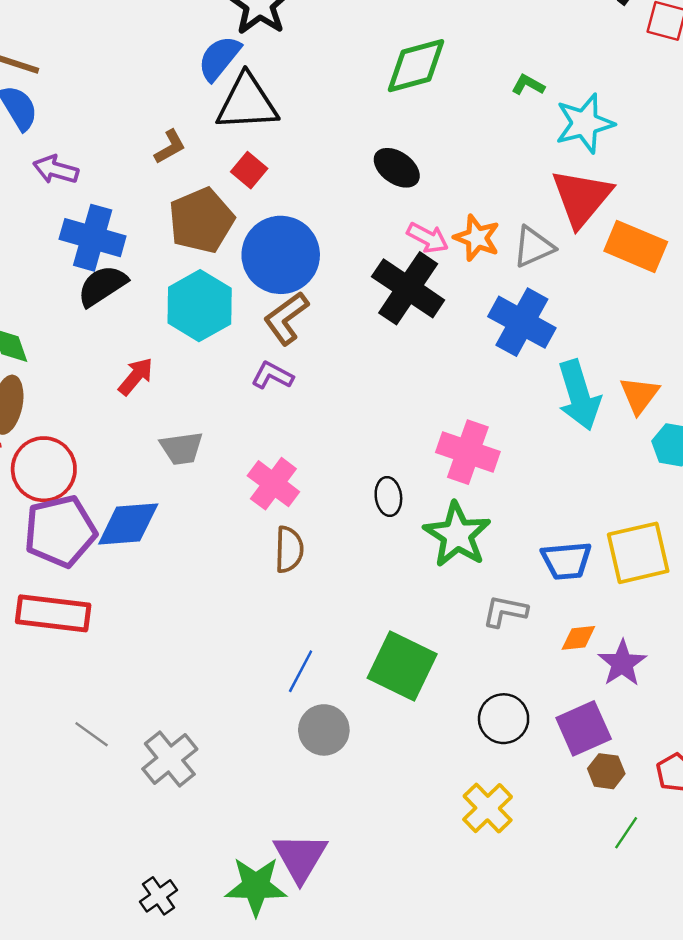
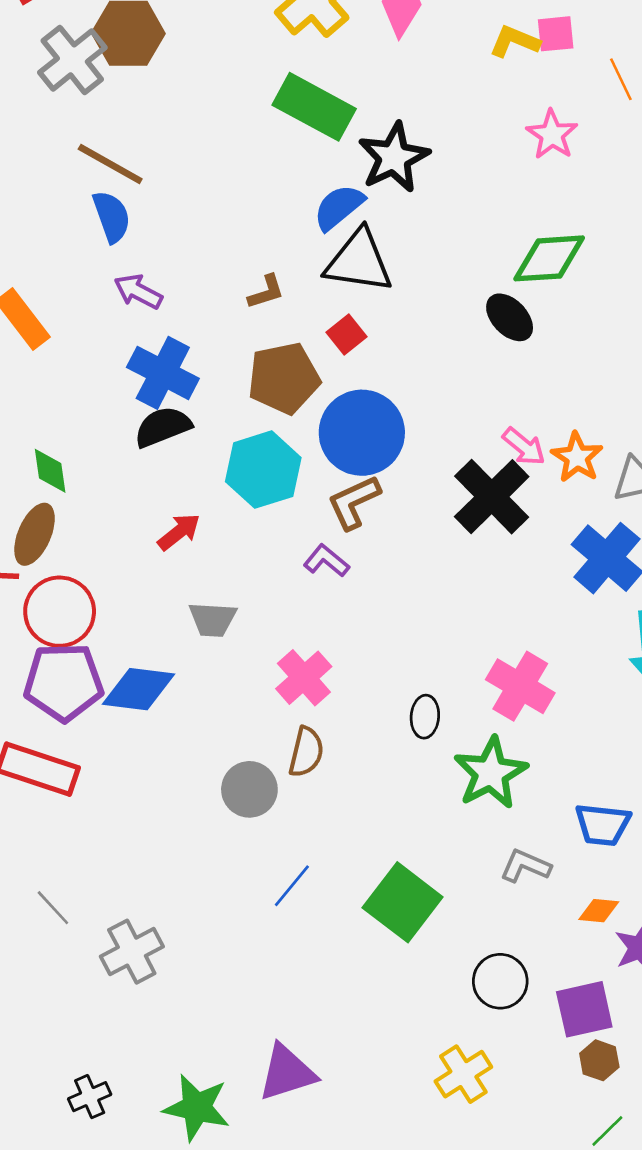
black ellipse: (397, 168) -> (510, 317), moved
gray circle: (324, 730) -> (249, 789), moved
purple triangle: (300, 857) -> (287, 1073), moved, turned 30

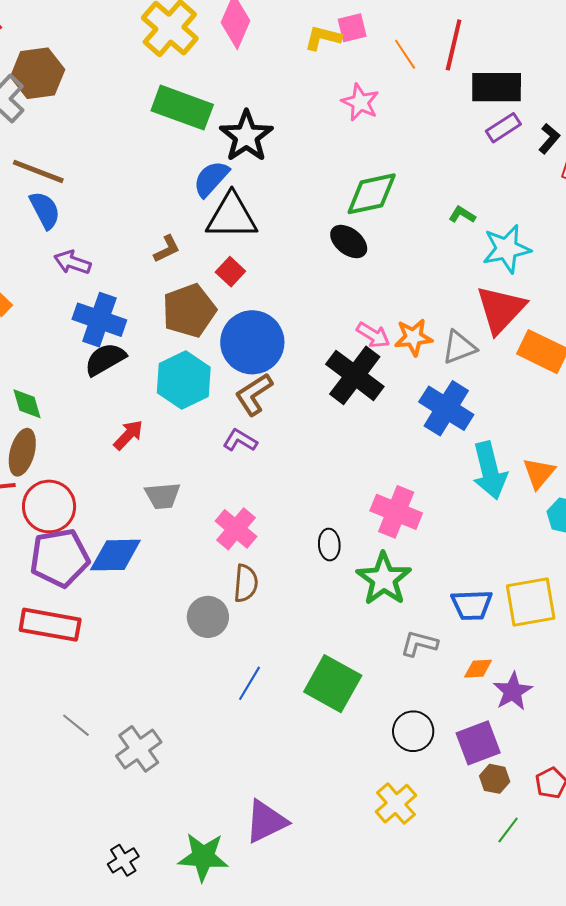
orange star: (577, 457) -> (413, 337), turned -30

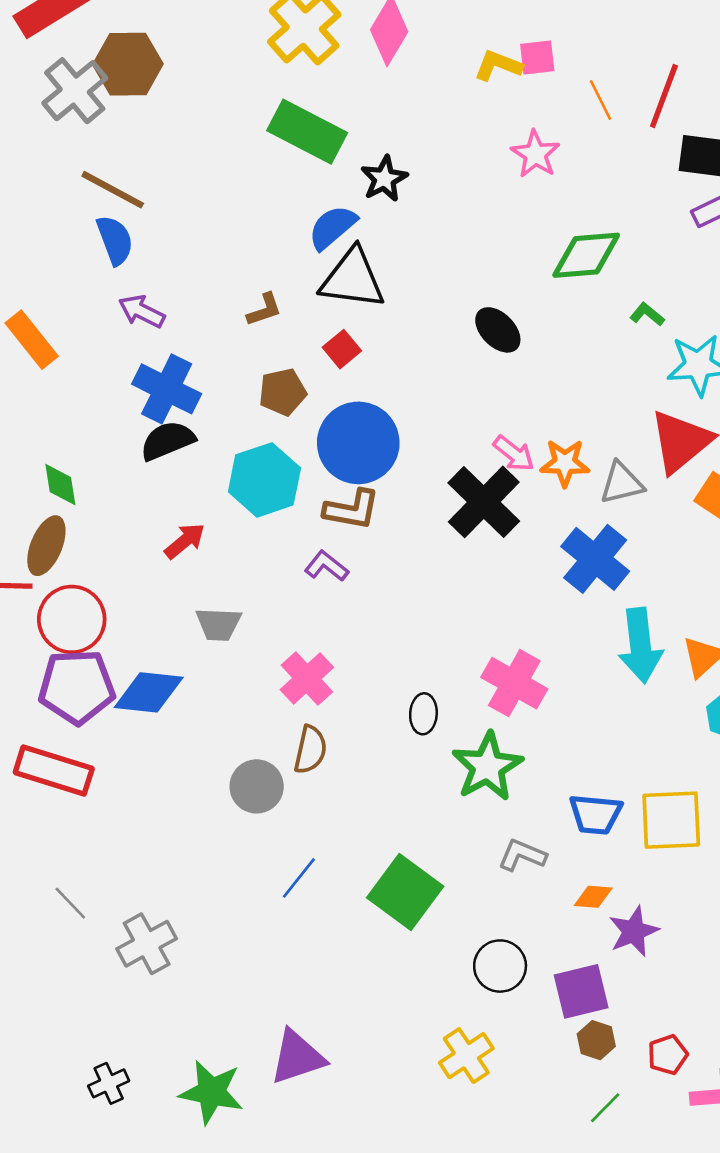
black star: (246, 136) -> (384, 179), size x0.7
green diamond: (372, 194) -> (586, 255), moved
brown pentagon: (189, 311) -> (283, 392), size x0.7
brown L-shape: (254, 394) -> (352, 510), turned -144

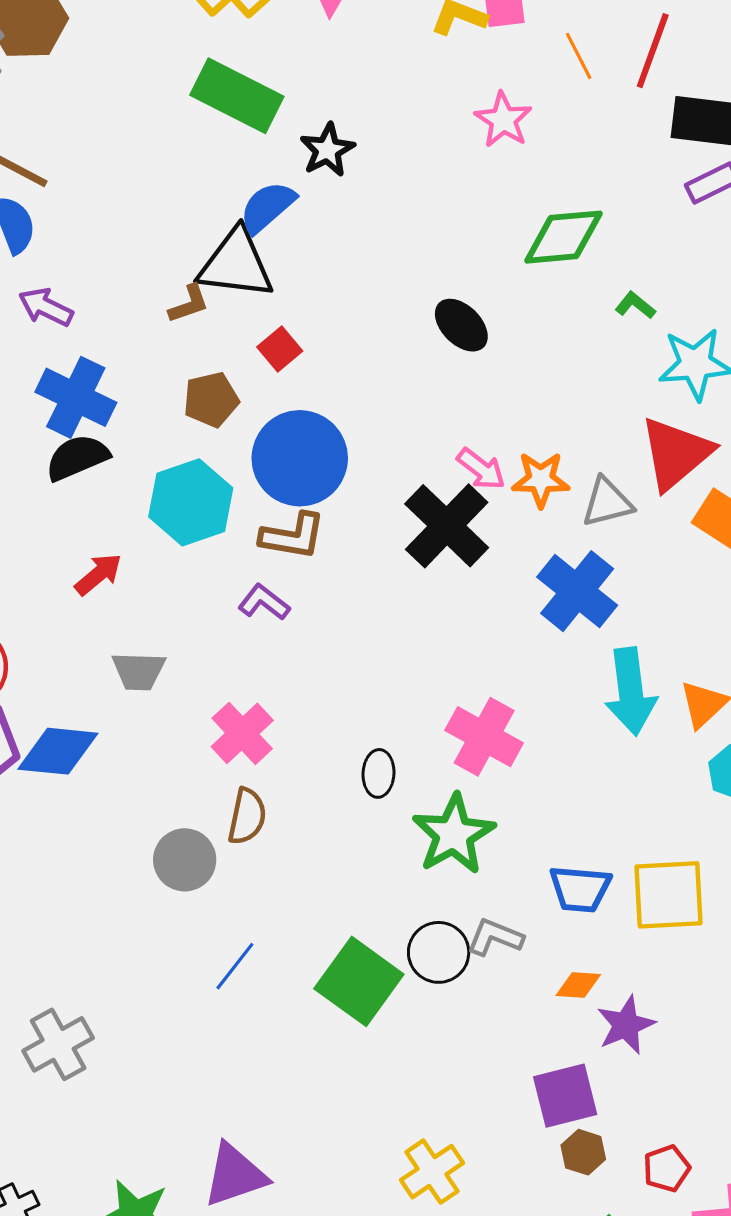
black triangle: (353, 279) -> (236, 264), moved
black circle: (500, 966) -> (439, 952), moved

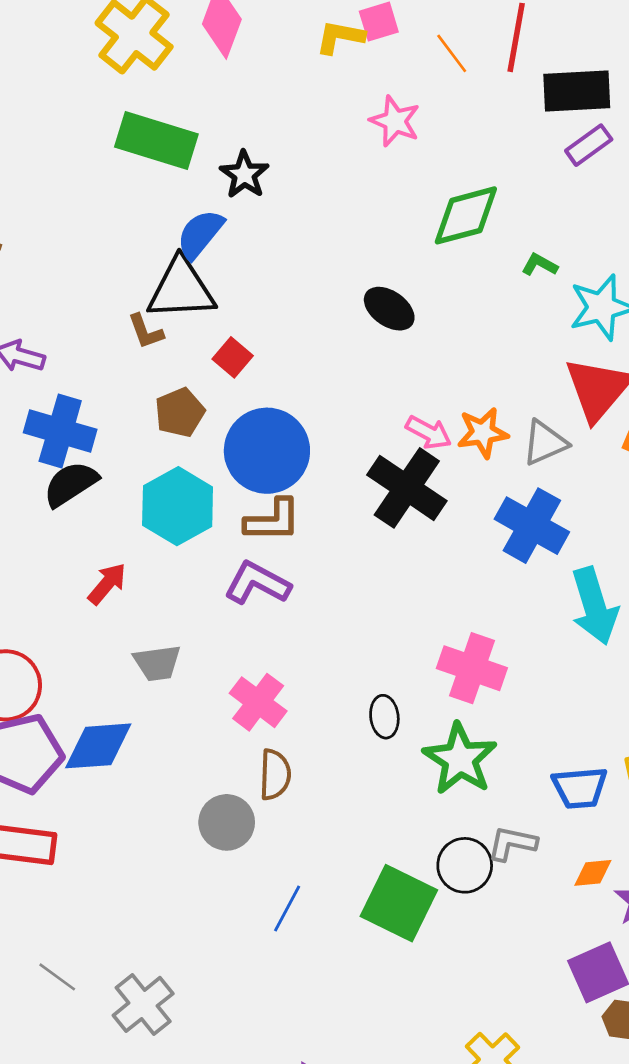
brown L-shape: (189, 304) -> (146, 331), turned 99
purple L-shape: (264, 602) -> (257, 583), size x1.4

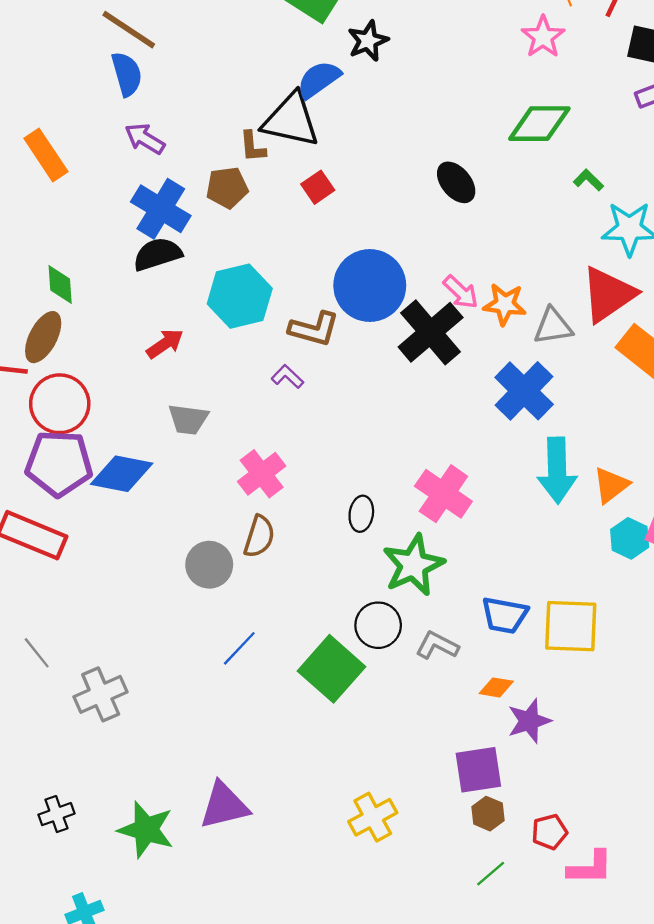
pink star: (395, 121) -> (543, 37), moved
brown pentagon: (180, 412) -> (227, 188), moved
blue circle: (267, 451) -> (370, 285), moved
purple L-shape: (257, 583) -> (287, 377), size x0.6
black circle: (465, 865) -> (378, 625), moved

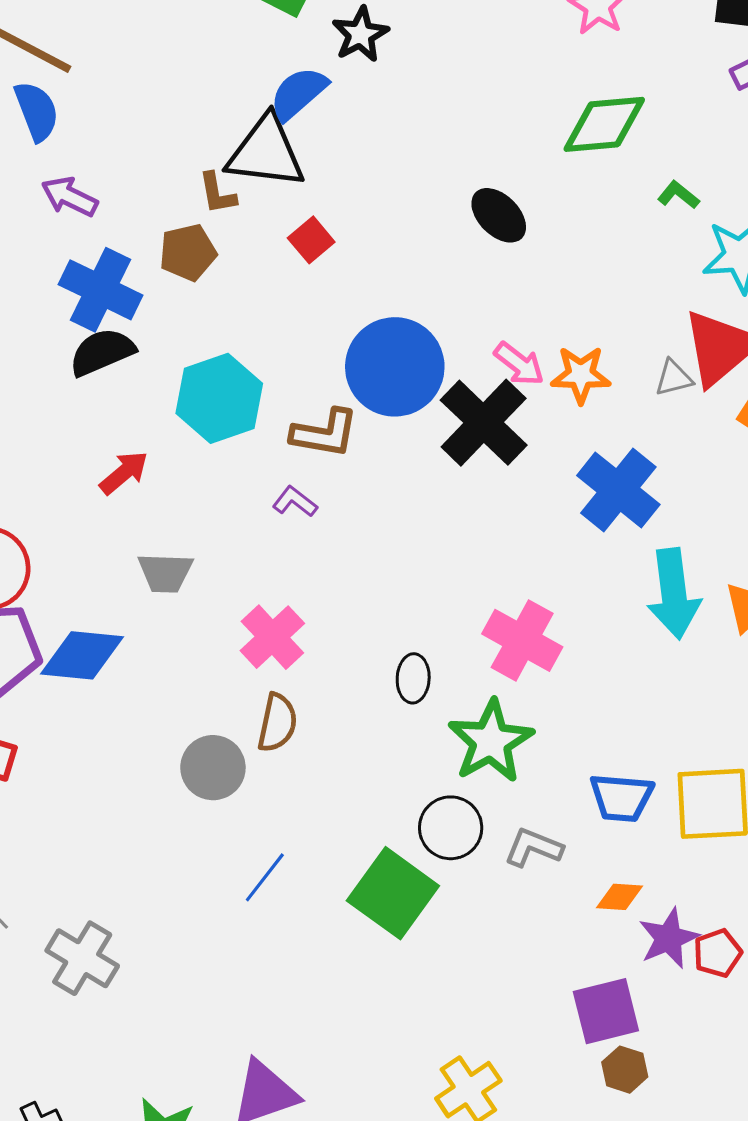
gray triangle: (553, 326) -> (674, 378), moved, size x0.7
gray cross: (101, 694) -> (82, 958), turned -30
red pentagon: (550, 832) -> (718, 953), moved

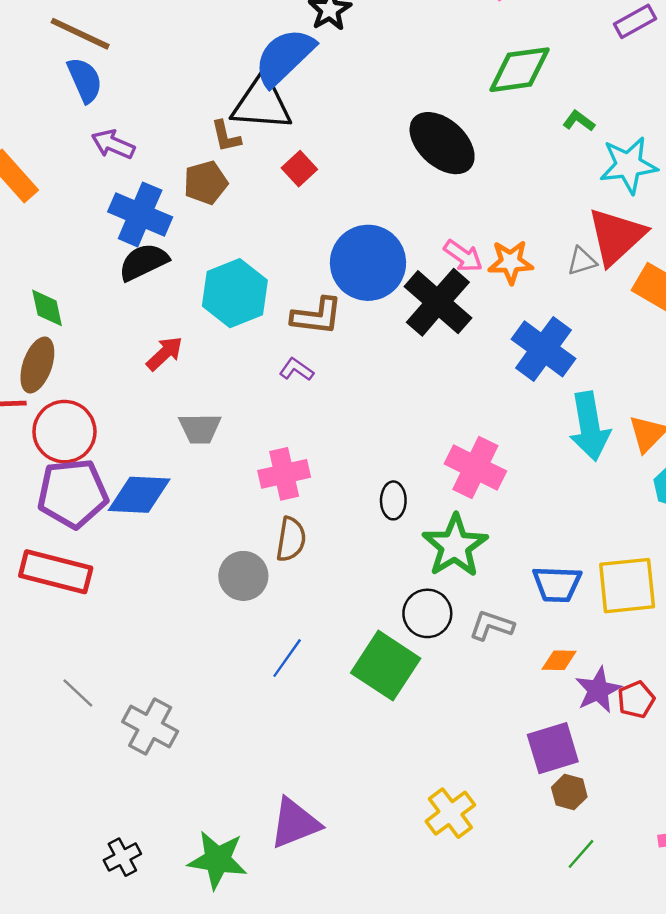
blue semicircle: (298, 93) -> (284, 57), size x1.4
black ellipse: (499, 215) -> (442, 143), size x1.5
pink cross: (272, 637) -> (284, 474), turned 33

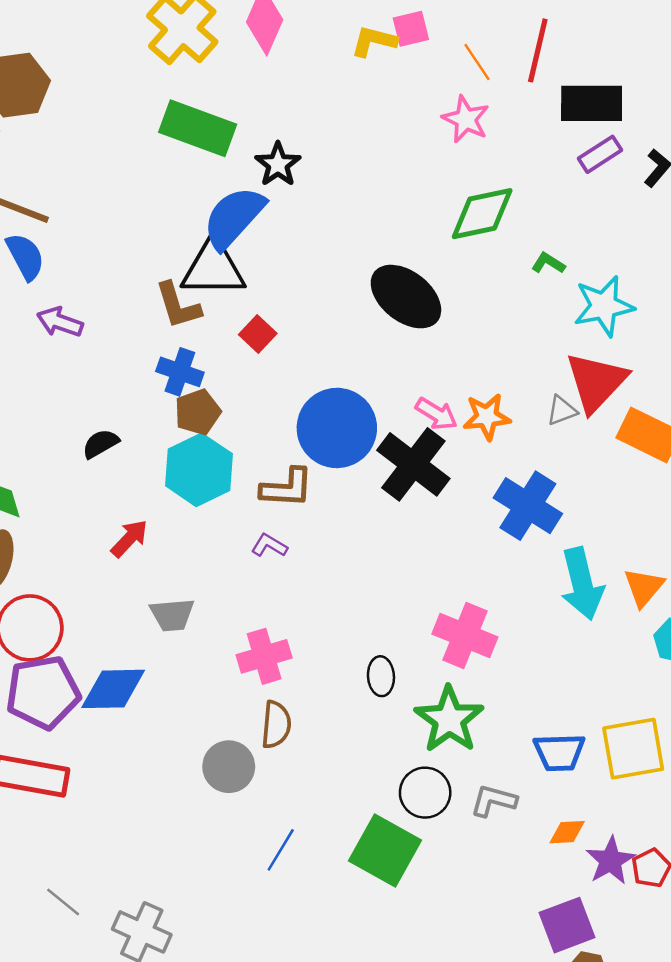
brown L-shape: (226, 136) -> (178, 305), size x1.4
brown pentagon: (206, 183) -> (198, 412), moved
blue cross: (140, 214) -> (180, 372), moved, size x0.7
black semicircle: (143, 262) -> (101, 444), size x0.7

